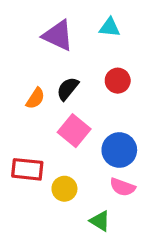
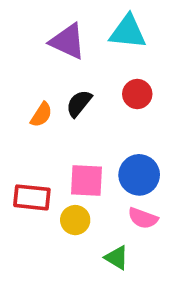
cyan triangle: (110, 27) -> (128, 32), size x1.5
pink square: (74, 131) -> (86, 181), moved, turned -36

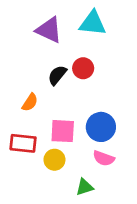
red circle: (137, 94) -> (83, 68), moved
orange semicircle: (41, 115) -> (30, 102), moved
green triangle: (117, 258) -> (85, 187), turned -48

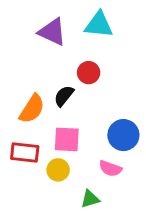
black semicircle: (57, 75) -> (64, 96), moved
orange semicircle: (30, 102) -> (32, 109), size x1.5
blue circle: (101, 127) -> (123, 135), moved

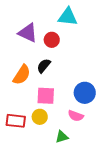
purple triangle: (52, 32) -> (28, 33), moved
red circle: (89, 73) -> (52, 40), moved
red rectangle: (25, 152) -> (16, 121), moved

